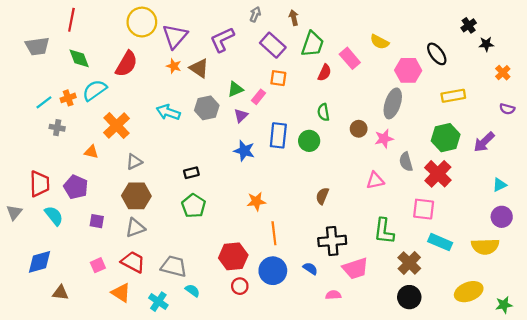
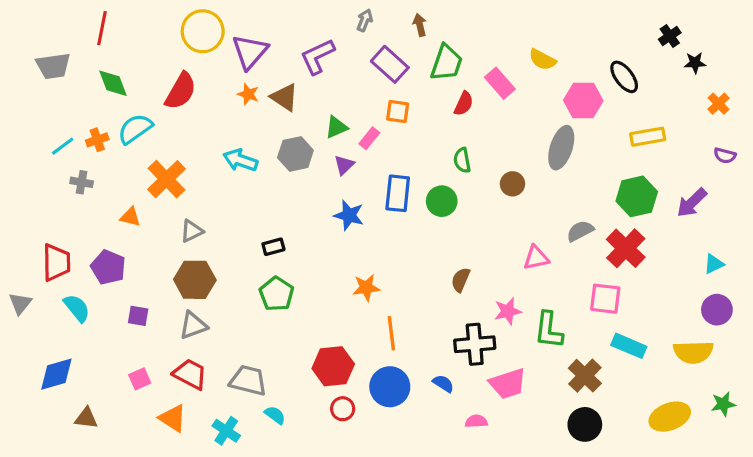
pink star: (384, 139) -> (508, 311), moved
gray semicircle: (406, 162) -> (580, 231), turned 78
green star: (504, 305) -> (723, 404), moved

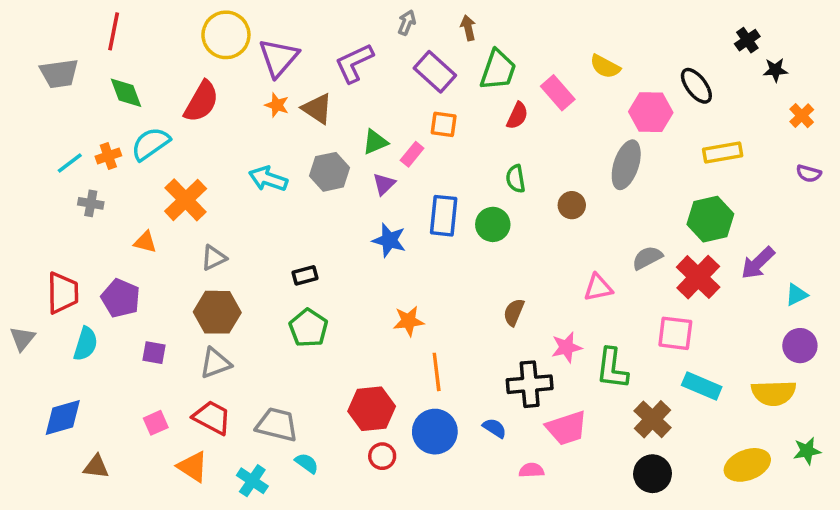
purple arrow: (692, 203) -> (758, 263), moved
cyan semicircle: (77, 308) -> (86, 344), turned 56

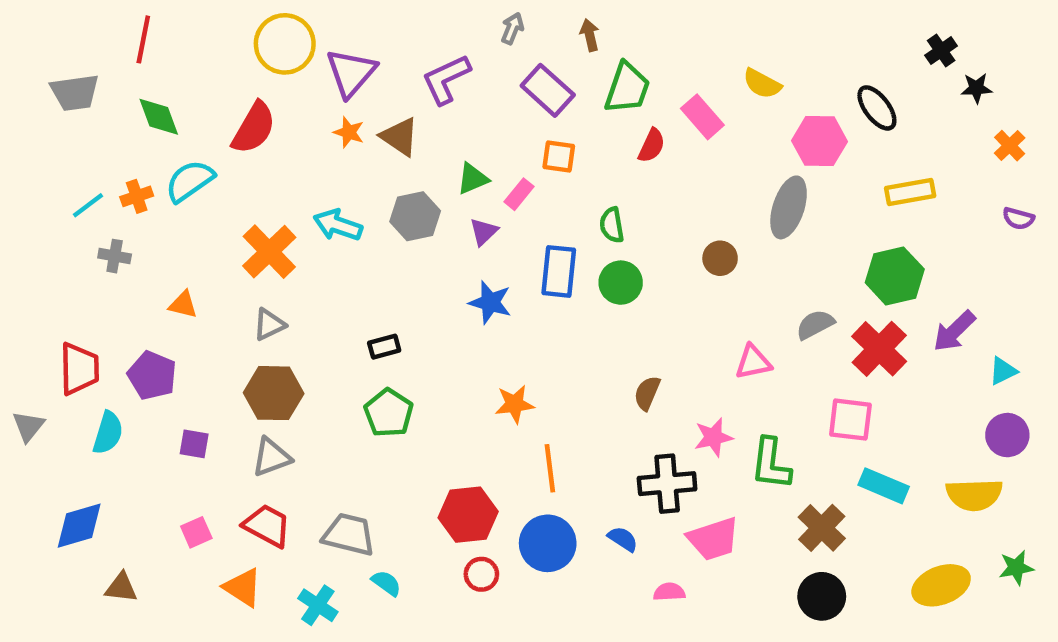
green semicircle: (516, 179) -> (612, 225), moved
orange cross: (186, 200) -> (269, 252), moved

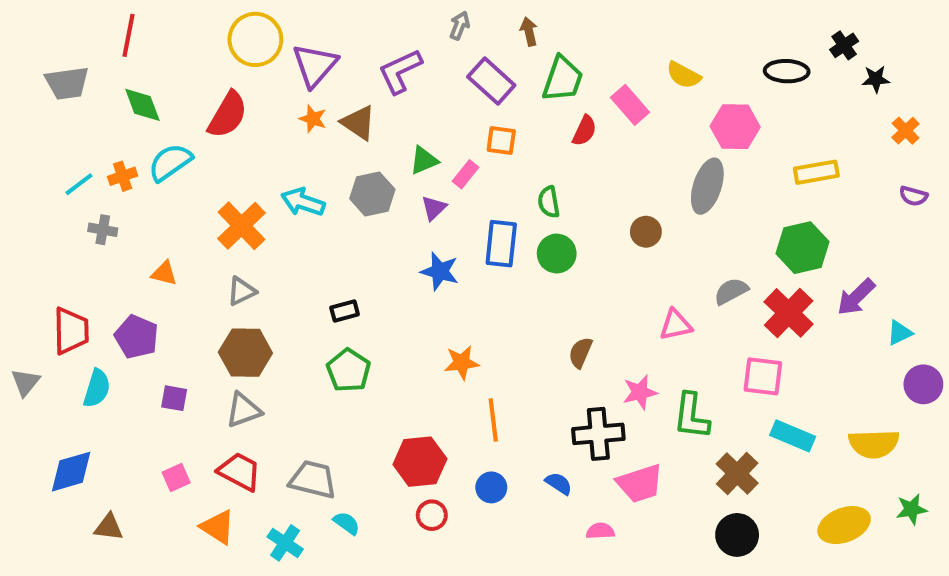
black ellipse: (877, 108) -> (787, 71), moved, turned -51
purple circle: (1007, 435) -> (923, 384), moved
blue circle: (548, 543) -> (491, 487), size x0.6

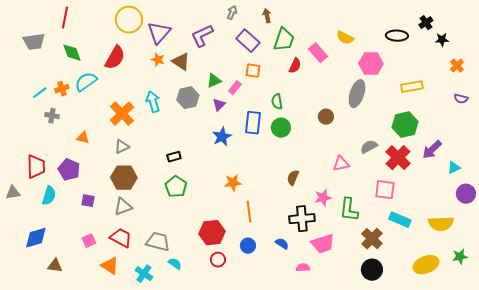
cyan arrow: (303, 202) -> (153, 102), turned 55
blue star: (440, 271) -> (222, 137), turned 30
gray triangle: (25, 382) -> (13, 193), turned 42

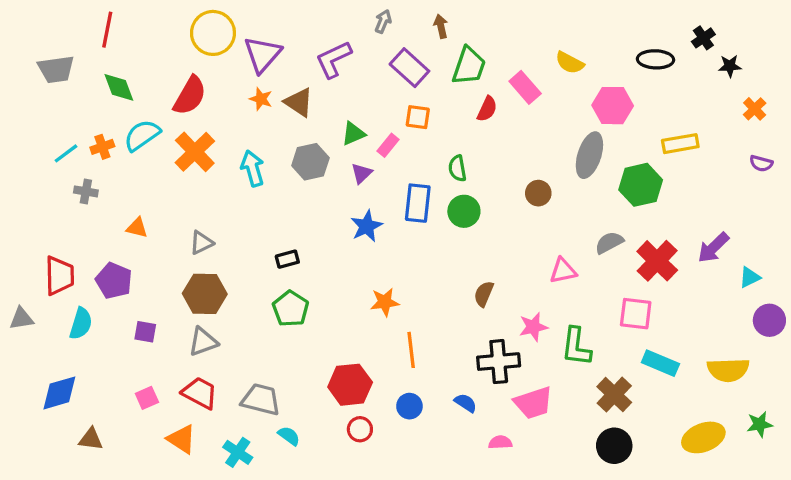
orange cross: (122, 114) -> (195, 152), moved
green hexagon: (405, 125) -> (641, 185), moved

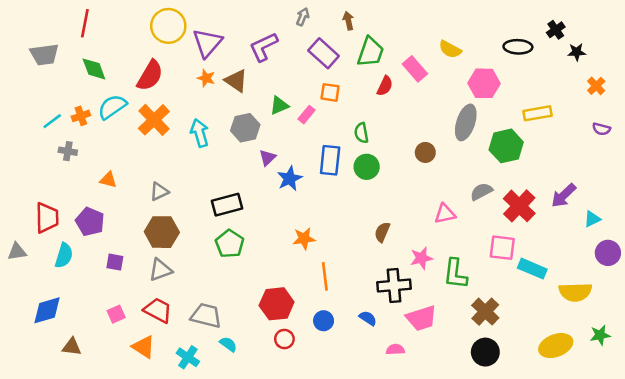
purple triangle: (362, 173) -> (267, 158), moved
black rectangle: (287, 259) -> (227, 205), size x1.6
cyan rectangle: (660, 363) -> (532, 269), moved

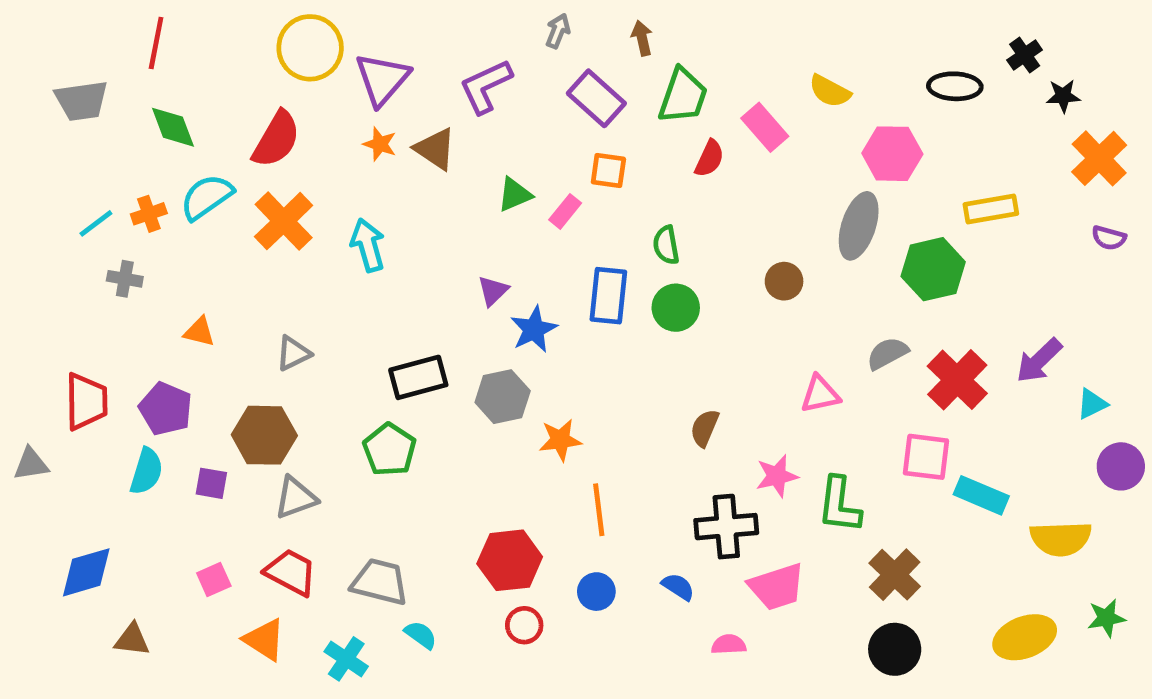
orange cross: (596, 86) -> (1099, 158), size x1.6
gray hexagon: (245, 128) -> (503, 397), moved
brown hexagon: (162, 232) -> (264, 435), moved
green pentagon: (230, 244) -> (389, 450), moved
cyan semicircle: (64, 256) -> (146, 471), moved

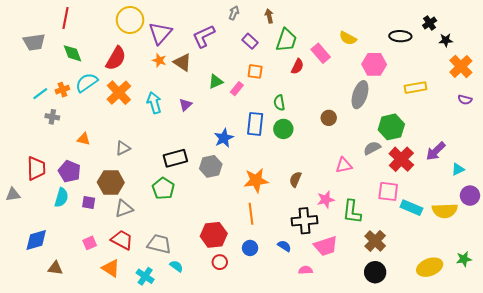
purple rectangle: (596, 98) -> (250, 41), size x0.7
green hexagon: (933, 269) -> (391, 127), moved
purple triangle: (493, 291) -> (185, 105), moved
orange star: (560, 440) -> (256, 180), moved, size x1.4
yellow semicircle: (1061, 539) -> (445, 211), moved

